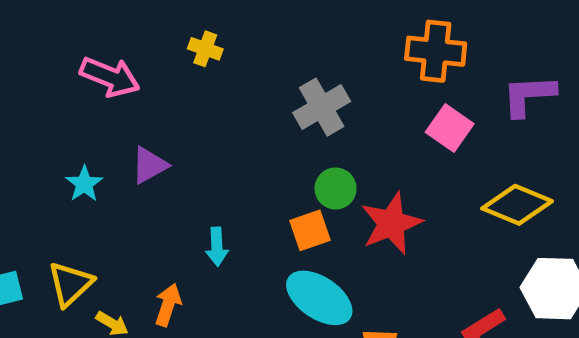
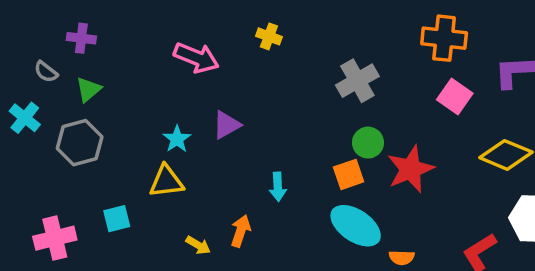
yellow triangle: (70, 284) -> (166, 181), moved, turned 36

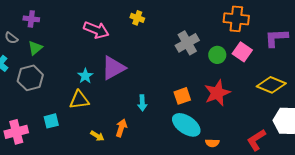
purple triangle: (226, 125) -> (113, 68), size x1.5
green circle: (368, 143) -> (217, 55), moved

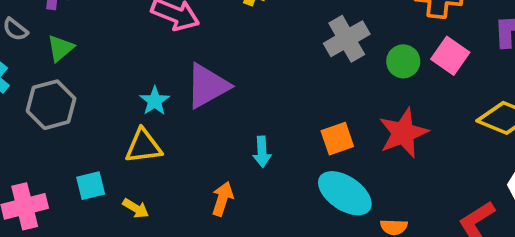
yellow arrow: (97, 136) -> (136, 208), moved

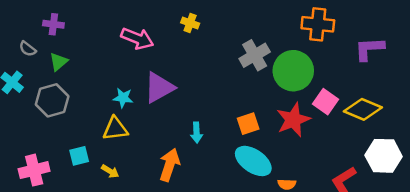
pink square: (450, 56) -> (326, 102), moved
green circle: (403, 61) -> (293, 71), size x1.8
cyan star: (155, 101) -> (123, 98), turned -30
orange arrow: (222, 199) -> (169, 165), size x1.4

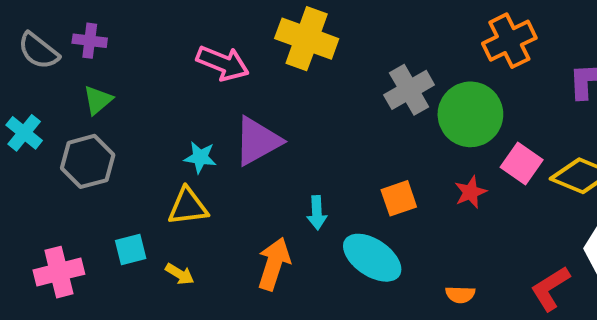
yellow cross: (190, 23) -> (307, 39), size x2.0
orange cross: (318, 24) -> (509, 41), turned -32
gray semicircle: (28, 49) -> (38, 51), moved, size x1.5
red star: (293, 120) -> (470, 192), size x0.6
cyan ellipse: (253, 161) -> (372, 258), moved

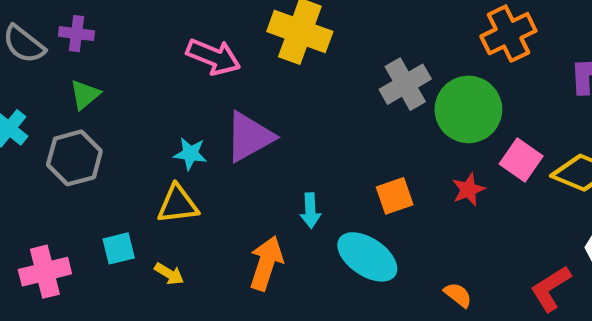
orange semicircle: (460, 295) -> (458, 295), turned -144

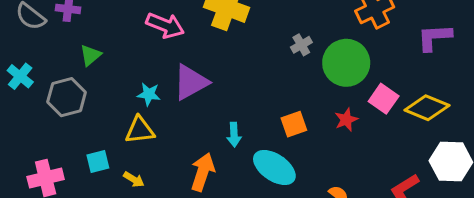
gray cross: (405, 84) -> (301, 45), size x0.6
green triangle: (85, 95) -> (90, 55), moved

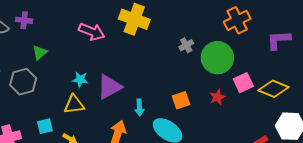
purple triangle: (191, 82) -> (109, 87), moved
pink square: (384, 99) -> (243, 83), turned 30

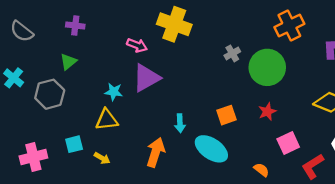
purple cross: (24, 20) -> (75, 26), moved
pink arrow: (92, 32) -> (137, 45), moved, size x0.7
pink square: (243, 83) -> (288, 143), moved
purple triangle: (109, 87) -> (146, 78), moved

